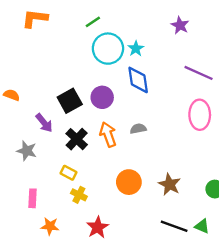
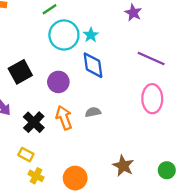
black square: (70, 101) -> (20, 72), moved
orange circle: (129, 182) -> (75, 178), moved

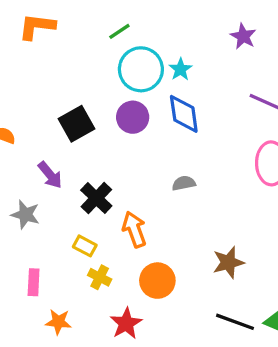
purple circle: (58, 82) -> (133, 117), moved
orange arrow: (64, 118) -> (134, 229), moved
brown star: (123, 166) -> (228, 262), turned 30

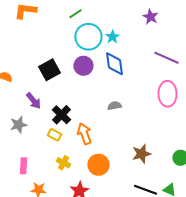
gray star: (25, 215) -> (18, 125), turned -30
yellow rectangle: (85, 246) -> (54, 135), moved

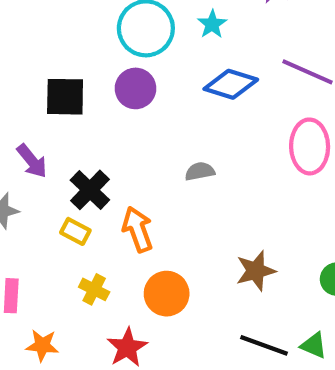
cyan star: (112, 37) -> (212, 24), moved
blue diamond: (114, 64) -> (231, 84), moved, turned -65
black square: (49, 70) -> (65, 97), turned 30

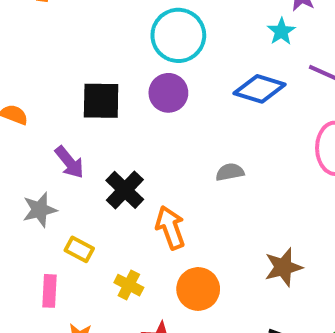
cyan star: (212, 24) -> (281, 31), moved
yellow rectangle: (75, 231) -> (79, 249), moved

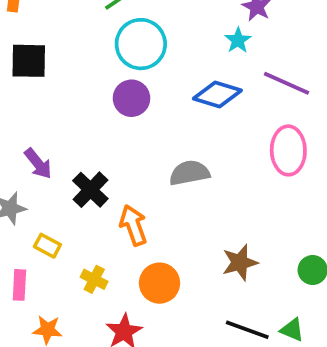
black square: (101, 101) -> (29, 61), moved
gray semicircle: (230, 172) -> (189, 173), size x1.5

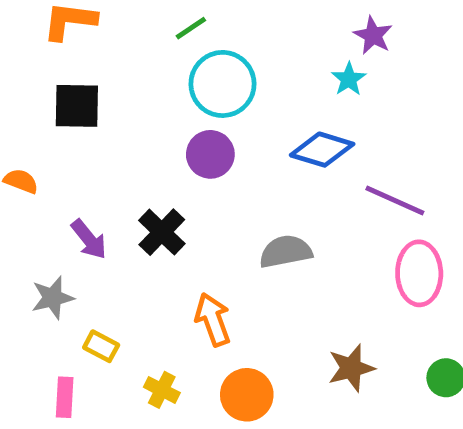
purple line: (286, 83) -> (395, 201), moved
pink ellipse: (288, 150) -> (419, 273), moved
black cross: (90, 190) -> (162, 232), moved

